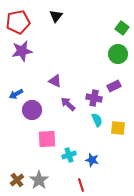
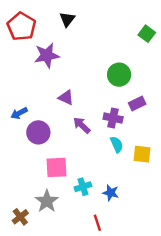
red pentagon: (18, 22) -> (21, 26), turned -30
purple star: (22, 51) -> (47, 55), moved
green circle: (118, 54) -> (119, 75), moved
gray star: (39, 180) -> (47, 201), moved

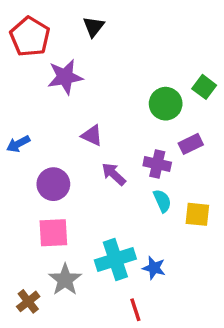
green square: (147, 34) -> (204, 87), moved
blue arrow: (19, 113) -> (18, 144), moved
pink square: (56, 167) -> (53, 233), moved
cyan cross: (83, 187) -> (115, 260), size x1.6

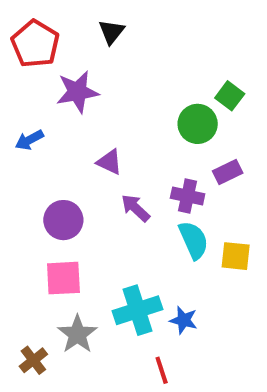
green square: (204, 87) -> (230, 96), moved
blue arrow: (18, 144) -> (29, 140), moved
cyan semicircle: (162, 201) -> (194, 240), size x1.4

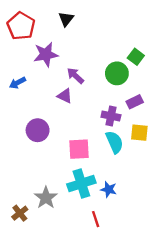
purple arrow: (136, 208) -> (75, 76), moved
yellow square: (236, 256) -> (139, 133), moved
pink square: (63, 278) -> (79, 149), moved

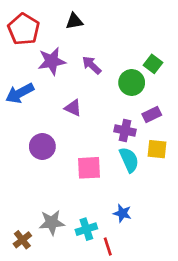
black triangle: (66, 19) -> (74, 21), turned 42
purple arrow: (75, 76) -> (92, 65), moved
blue arrow: (17, 83) -> (20, 93), size x1.5
cyan cross: (81, 183) -> (86, 229), moved, size x0.7
gray star: (46, 198) -> (52, 222), turned 30

